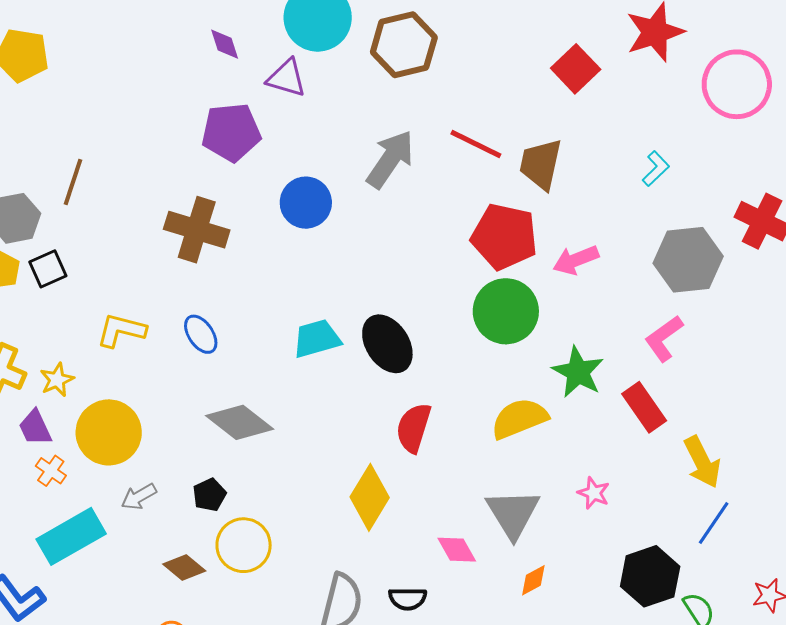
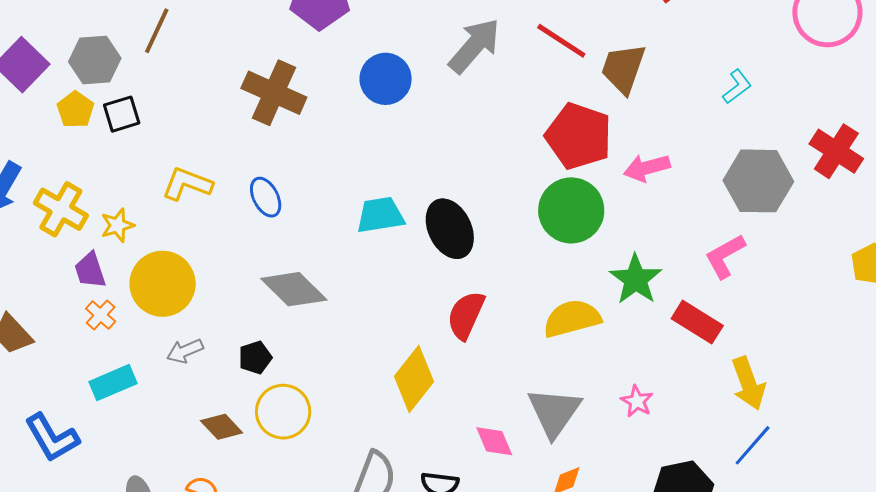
red rectangle: (644, 407) -> (697, 322), turned -30
cyan rectangle: (71, 536) -> (113, 383), size x0.7

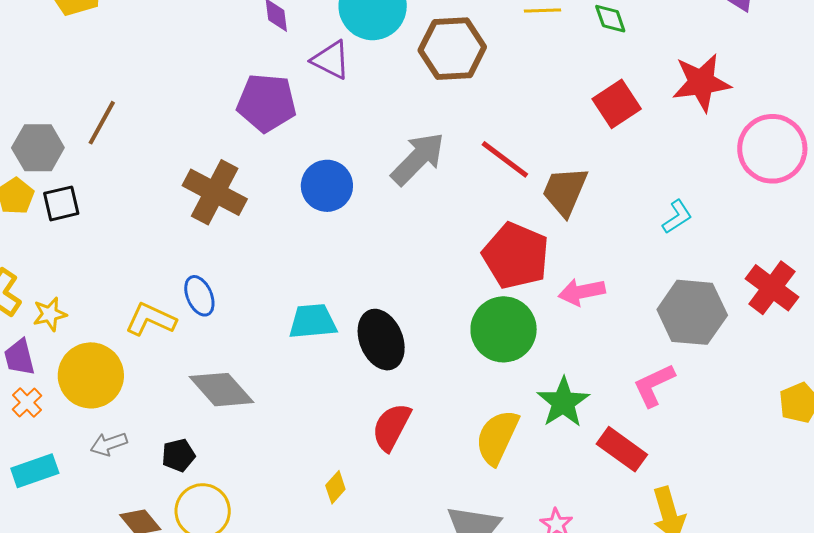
yellow L-shape: (187, 184) -> (151, 319), moved
yellow semicircle: (572, 318) -> (497, 437), turned -54
yellow diamond: (414, 379) -> (335, 487), size x0.5

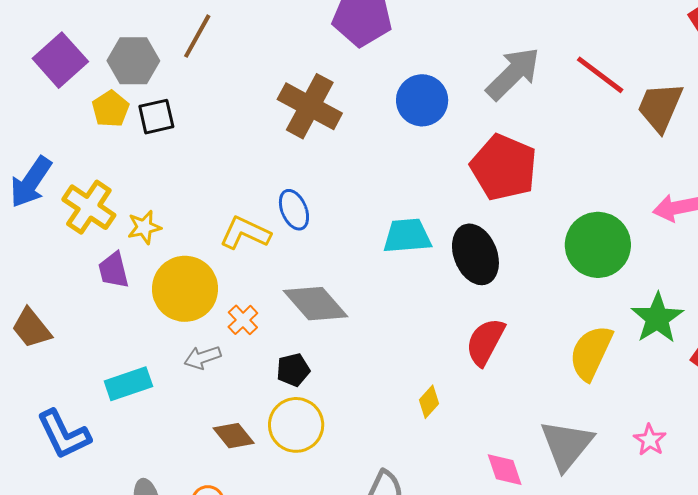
red pentagon: (516, 256) -> (504, 167), moved
orange cross: (27, 402) -> (243, 320), moved
black pentagon: (178, 455) -> (293, 370), moved

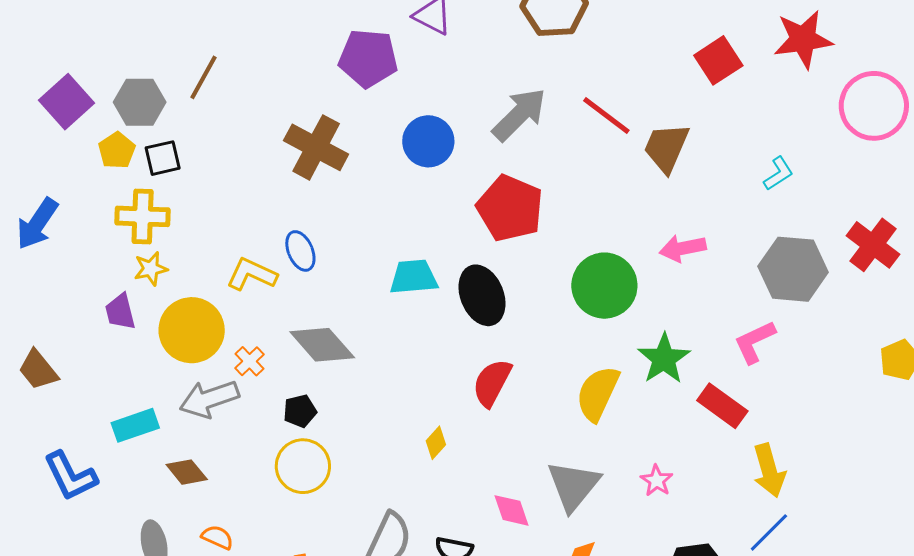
yellow cross: (89, 207) -> (143, 216), moved, turned -32
gray arrow: (202, 357) -> (209, 399), size x1.6
brown diamond: (234, 436) -> (187, 472), moved

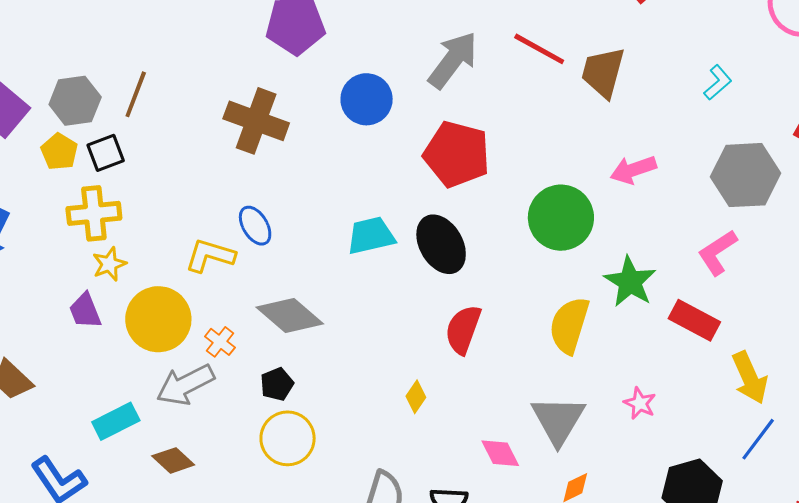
brown line: (203, 77) -> (136, 94), moved

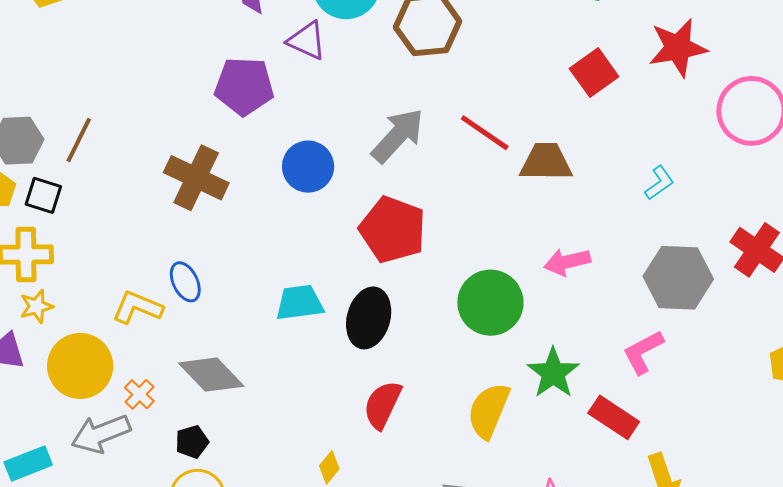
brown trapezoid: (603, 72) -> (546, 162), turned 70
black square: (106, 153) -> (43, 195), turned 33
black ellipse: (441, 244) -> (369, 318), turned 40

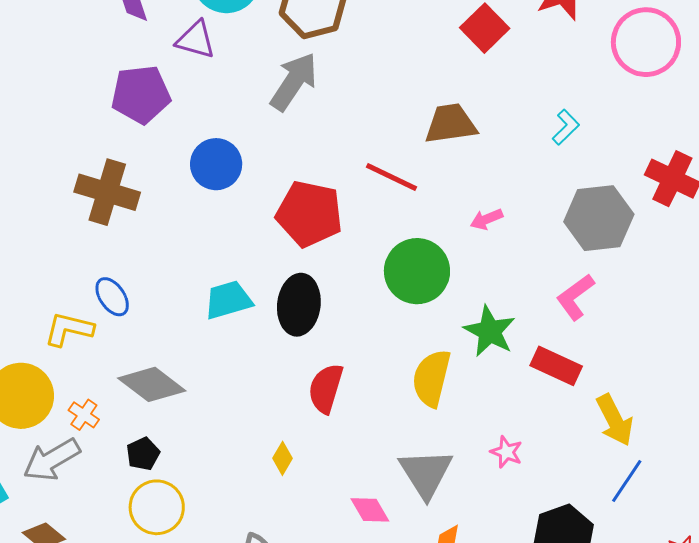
red line: (485, 133) -> (391, 177), moved
gray arrow: (398, 136) -> (294, 82), moved
pink arrow: (567, 262) -> (487, 219), size x0.7

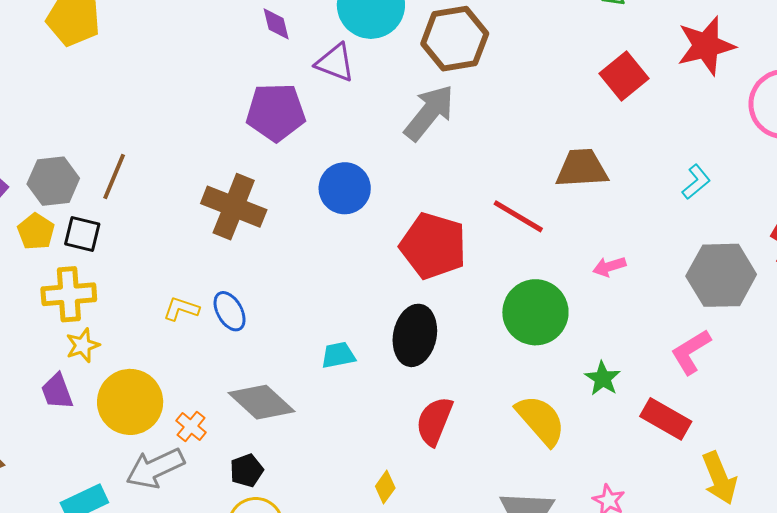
cyan trapezoid: (228, 300) -> (338, 355), moved, size x0.7
yellow L-shape: (69, 329) -> (181, 309), moved, size x0.7
green star: (490, 331) -> (603, 378), size x0.7
yellow semicircle: (431, 378) -> (541, 420), turned 120

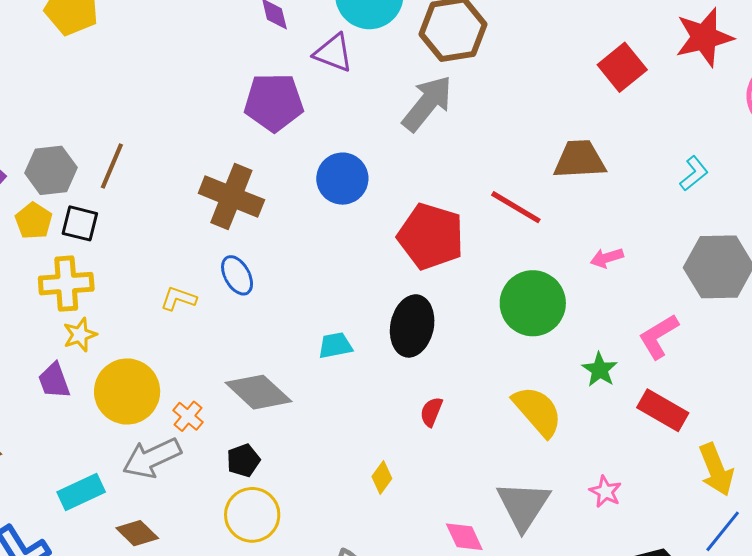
blue ellipse: (230, 311) -> (237, 275), moved
pink L-shape: (691, 352) -> (658, 336), moved
red semicircle: (434, 421) -> (431, 412), size x0.6

